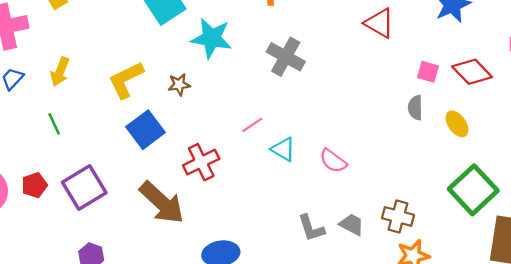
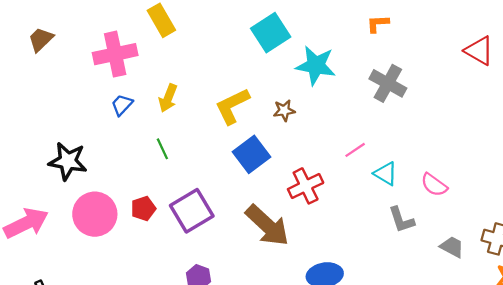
gray L-shape: (311, 228) -> (401, 220), moved

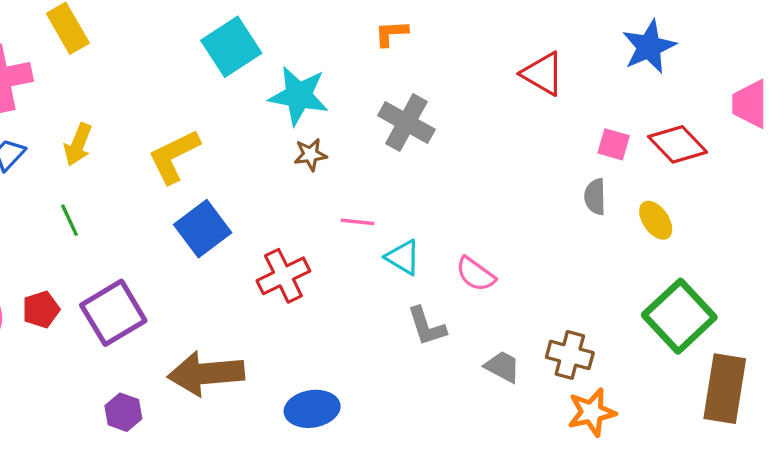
brown star: (284, 110) -> (310, 155), moved
pink line: (355, 150) -> (358, 222), turned 40
brown arrow: (267, 225) -> (206, 373), moved, turned 132

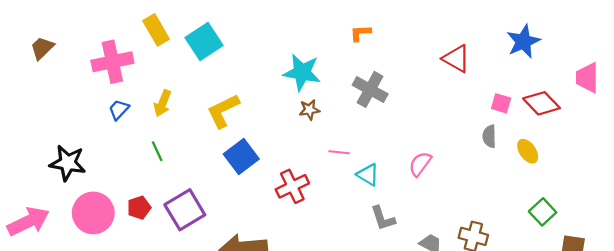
cyan square: (231, 47) -> (204, 42), moved
pink semicircle: (475, 274) -> (420, 164), moved, turned 90
green square: (679, 316) -> (543, 212), size x0.6

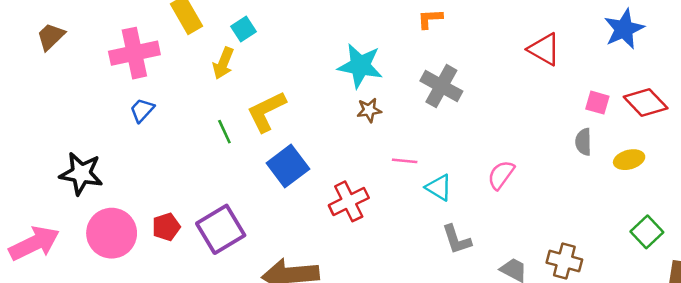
cyan square: (204, 42) -> (244, 29), size x0.6
yellow arrow: (162, 103) -> (223, 63), moved
green line: (157, 151) -> (224, 132), moved
yellow ellipse: (528, 151) -> (629, 160), turned -70

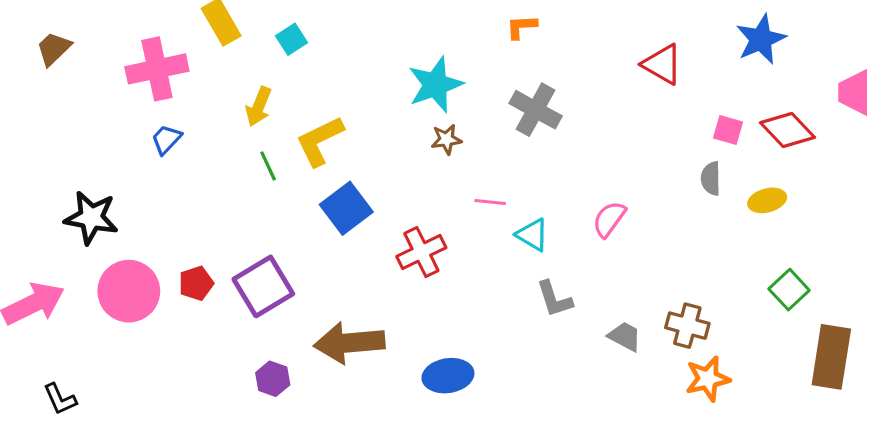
yellow arrow: (223, 63) -> (259, 107), moved
cyan star: (360, 66) -> (435, 85), turned -30

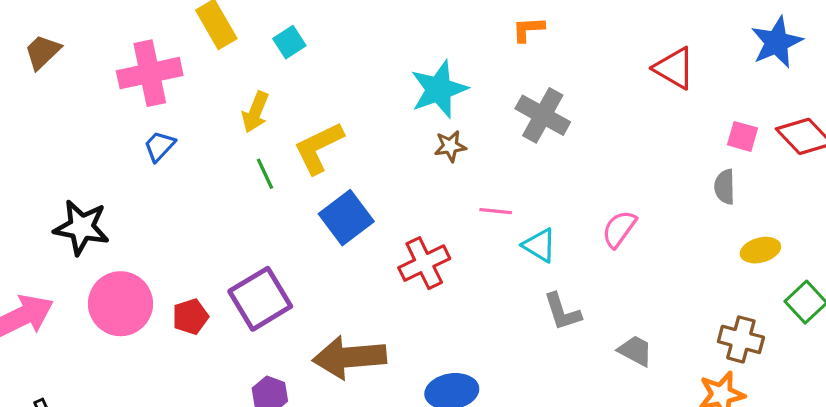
yellow ellipse: (767, 200) -> (760, 250), moved
red pentagon: (196, 283) -> (190, 317), moved
brown cross: (687, 326) -> (741, 339), moved

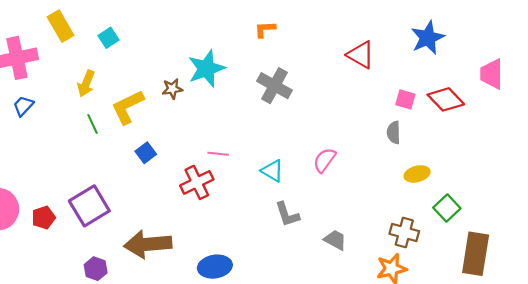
brown star: (450, 146) -> (172, 89), moved
pink line: (496, 211) -> (218, 154), moved
blue square: (346, 218) -> (146, 153), size x0.6

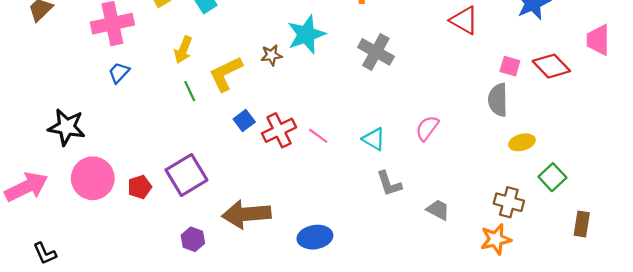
gray semicircle: (394, 132) -> (498, 100), size x1.4
pink line: (218, 154) -> (318, 136), moved, turned 30
red cross: (197, 182) -> (279, 130), moved
brown rectangle: (476, 254) -> (582, 224), size x0.6

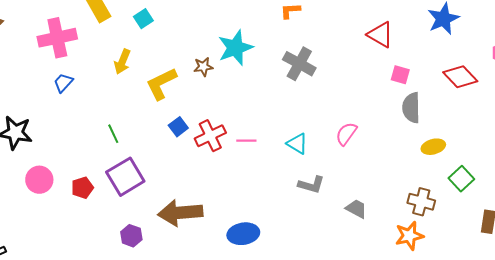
pink square: (510, 66) -> (400, 75), moved
green line: (190, 91) -> (113, 134), moved
pink line: (318, 136) -> (246, 141), turned -36
pink circle: (93, 178) -> (39, 180), size x0.7
gray L-shape: (389, 184) -> (311, 185), turned -56

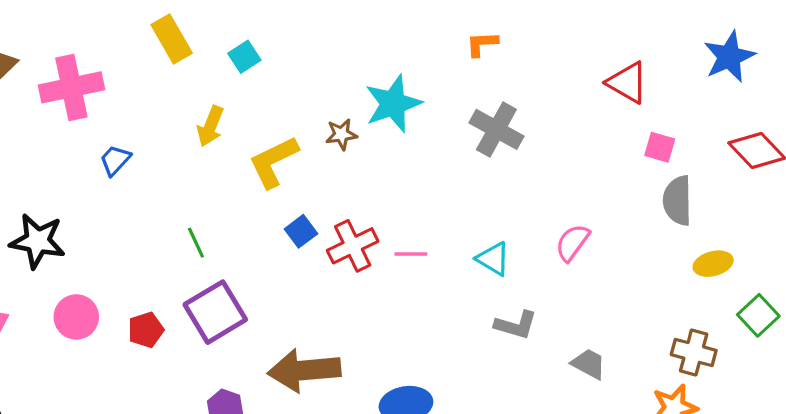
pink cross: (57, 38) -> (71, 87), moved

